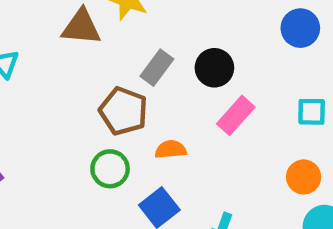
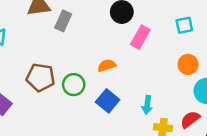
gray rectangle: (157, 68) -> (63, 21), moved
brown pentagon: (123, 111) -> (40, 77), moved

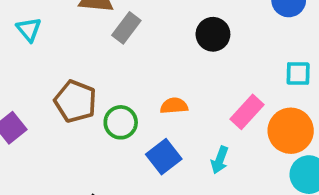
pink rectangle: (140, 37) -> (247, 112), moved
orange circle: (188, 64) -> (291, 131), size x1.5
cyan arrow: (147, 105) -> (220, 160), moved

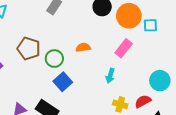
orange circle: (291, 131) -> (129, 16), moved
blue square: (164, 157) -> (63, 82), moved

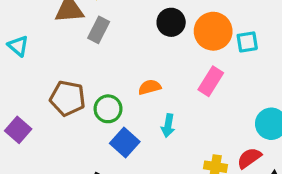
cyan arrow: (110, 76) -> (168, 126), moved

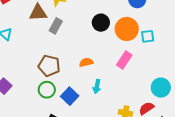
brown pentagon: (68, 98) -> (49, 66), moved
green circle: (108, 109) -> (47, 90), moved

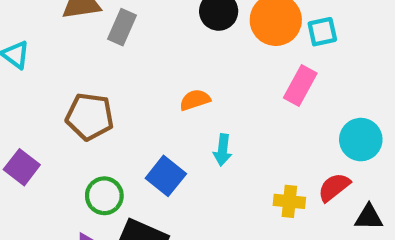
pink rectangle: (124, 60) -> (300, 85), moved
brown pentagon: (49, 66) -> (90, 116), moved
green circle: (47, 90) -> (104, 196), moved

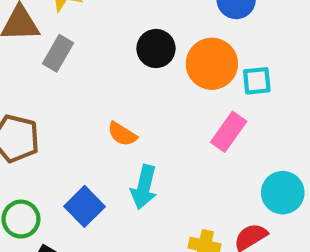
orange semicircle: (195, 100) -> (122, 134), turned -136
cyan arrow: (223, 150) -> (144, 187), size x1.4

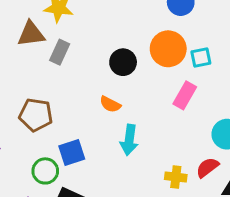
black circle: (156, 48) -> (123, 62), moved
blue square: (84, 206) -> (72, 153), moved, turned 32

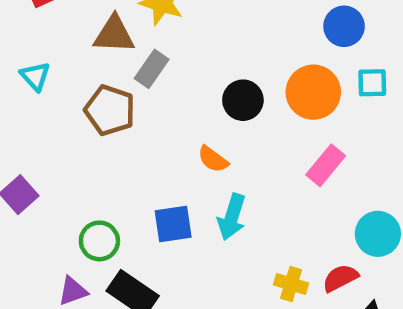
cyan square: (201, 58) -> (372, 83), moved
brown pentagon: (36, 115) -> (110, 110), moved
blue square: (72, 153) -> (173, 224), moved

